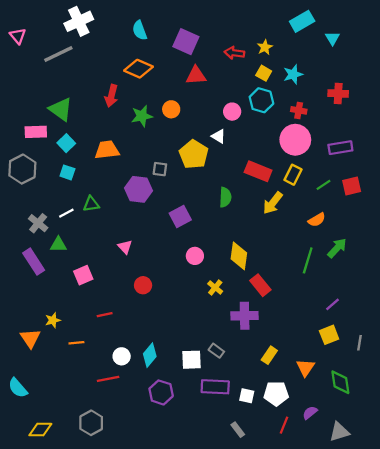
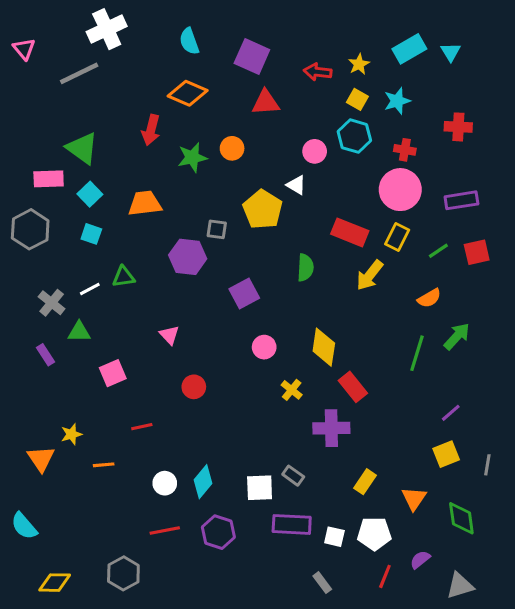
cyan rectangle: (302, 21) -> (409, 49), moved
purple rectangle: (34, 262) -> (45, 355), size x0.6
red line: (108, 379) -> (165, 531), moved

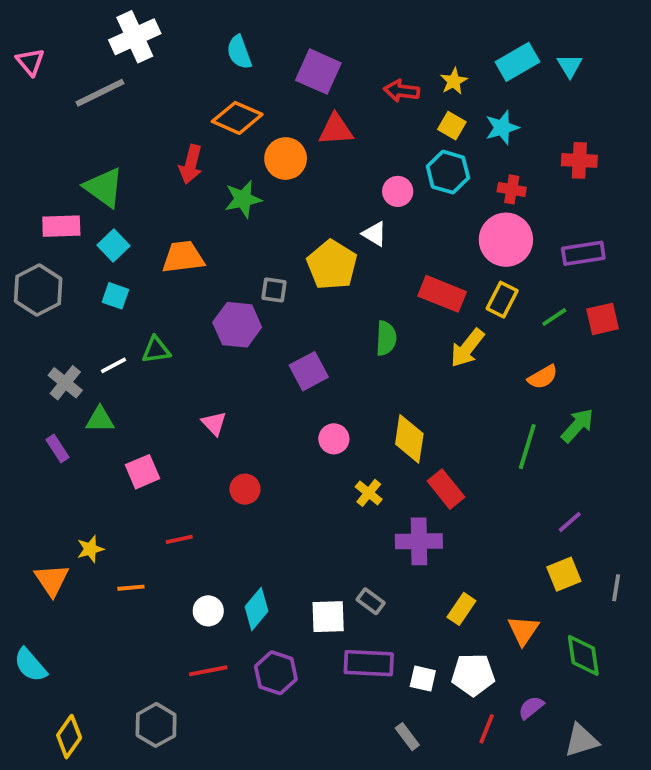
orange circle: (232, 148) -> (286, 159), moved, size x1.4
yellow diamond: (55, 583) -> (69, 737), turned -56

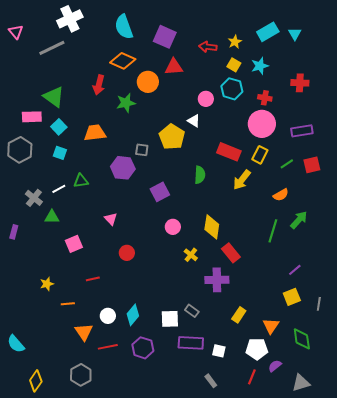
cyan semicircle: (239, 52) -> (124, 27), size x1.4
purple rectangle: (57, 449) -> (14, 232), moved, turned 48
orange triangle: (52, 580) -> (84, 332), moved
white pentagon: (473, 675) -> (257, 349), moved

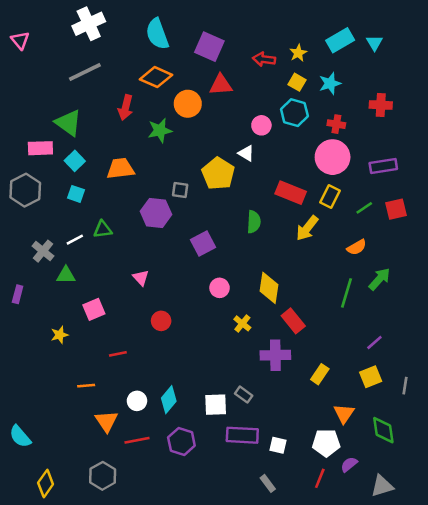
gray line: (52, 48) -> (85, 72), moved
yellow star: (47, 284) -> (60, 335), moved
yellow rectangle: (239, 315) -> (320, 374), moved

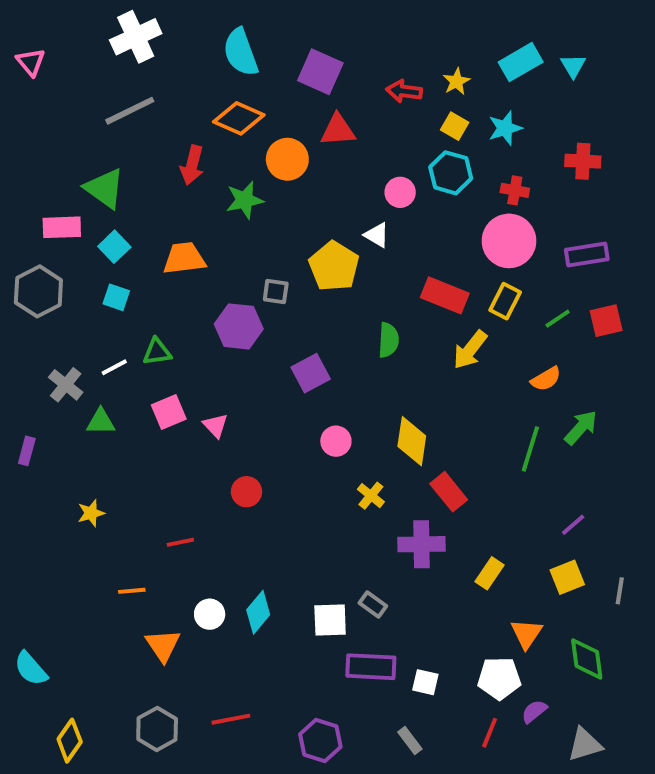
pink square: (94, 309) -> (169, 412), moved
red line: (137, 440) -> (231, 719), moved
purple hexagon: (181, 442) -> (320, 741), moved

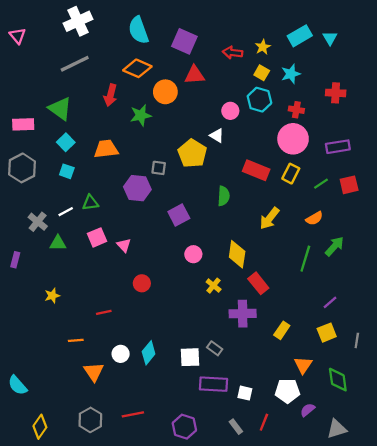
pink rectangle: (62, 227) -> (23, 124), moved
yellow arrow: (470, 350) -> (270, 218), moved
red line: (490, 733) -> (264, 422), moved

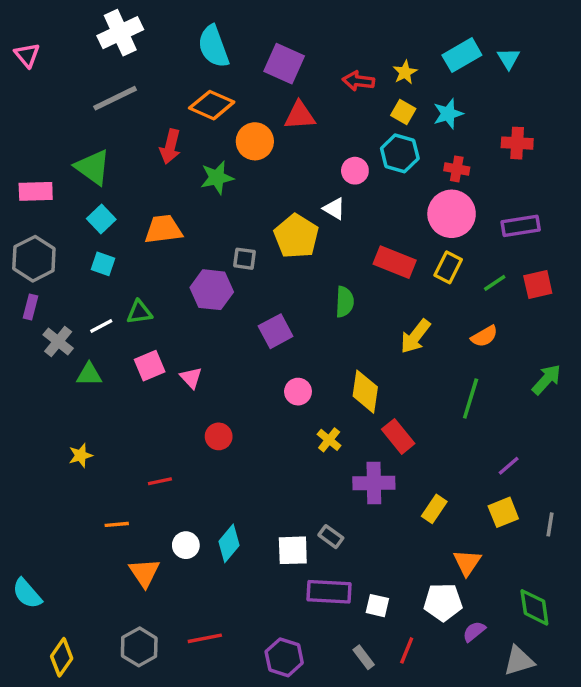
green arrow: (334, 246) -> (546, 379), moved
purple rectangle: (15, 260) -> (31, 307), moved
green diamond: (338, 380) -> (534, 607), moved

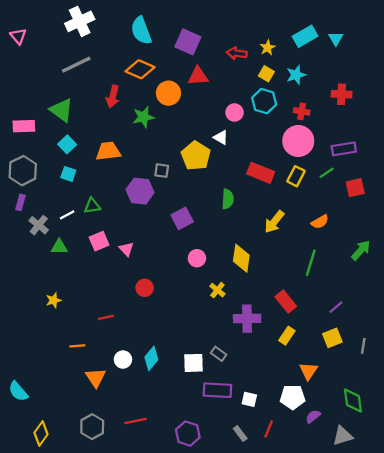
green line: (495, 283) -> (327, 173), moved
red rectangle: (398, 436) -> (286, 301), moved

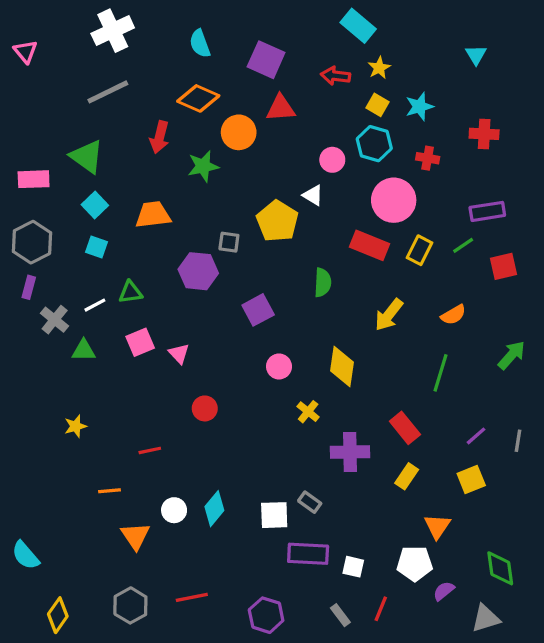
cyan semicircle: (141, 31) -> (200, 44), size x0.7
cyan rectangle: (305, 36) -> (358, 26), moved, turned 70
pink circle: (298, 141) -> (394, 200), moved
gray line: (363, 346) -> (518, 441), moved

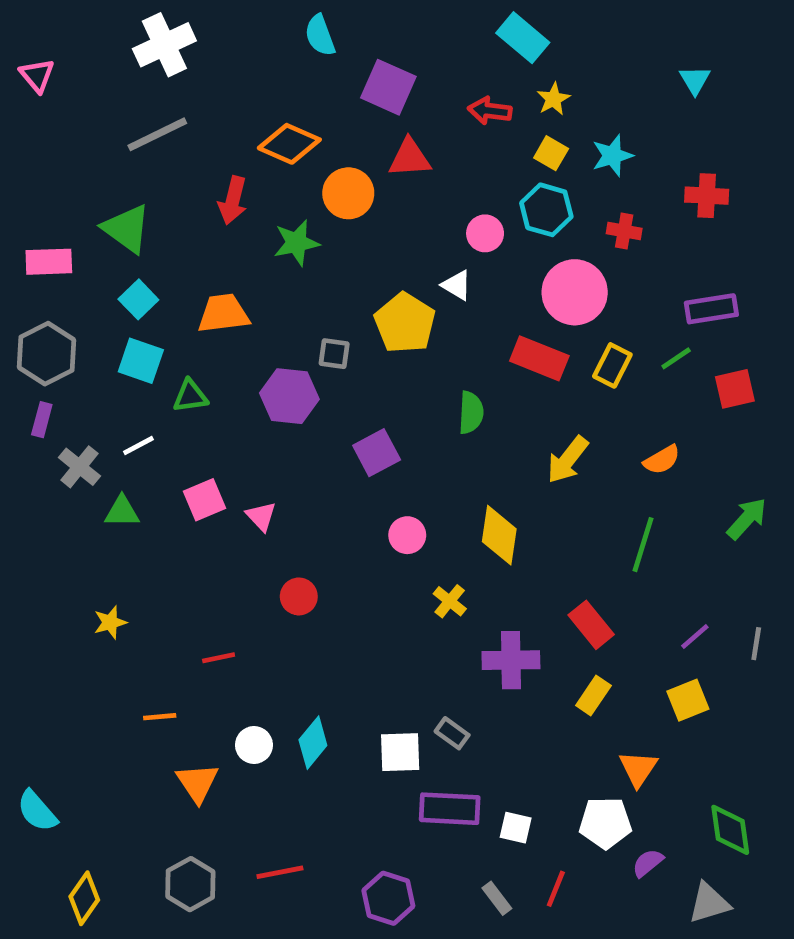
cyan semicircle: (200, 44) -> (320, 35), moved
cyan square: (97, 247) -> (141, 361), size x1.4
green triangle: (130, 292) -> (190, 396), moved

